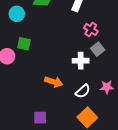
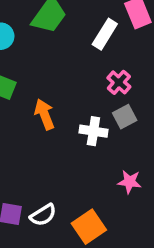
orange arrow: (54, 82) -> (44, 114), moved, turned -138
white semicircle: (83, 91) -> (43, 215), moved

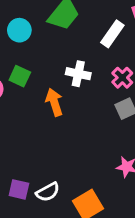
white cross: (93, 131) -> (78, 74), moved

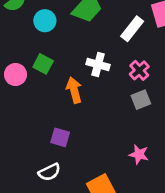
purple square: (19, 189) -> (60, 137), moved
white semicircle: (48, 192) -> (49, 172), moved

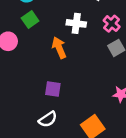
green square: (43, 64) -> (30, 19), moved, turned 35

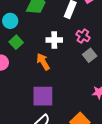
purple square: (53, 89) -> (43, 96), size x1.6

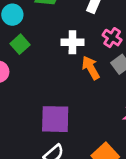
orange arrow: (43, 62) -> (91, 68), moved

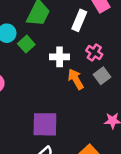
green square: (20, 44) -> (26, 44), moved

